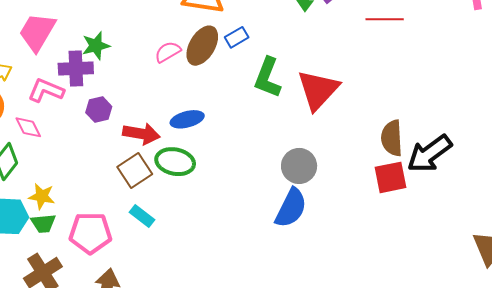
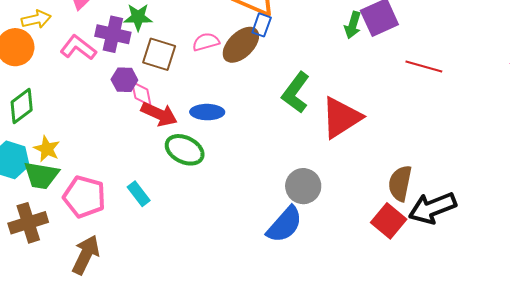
blue rectangle: (237, 37) -> (262, 25), moved, turned -55
pink diamond: (28, 127) -> (141, 94), moved
brown square: (135, 170) -> (159, 54), moved, turned 36
red square: (391, 177) -> (389, 221), turned 36
green trapezoid: (43, 223) -> (41, 175), size x1.4

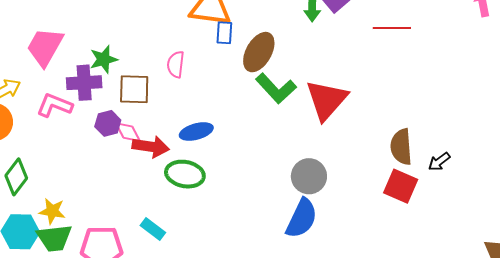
pink semicircle: (206, 42) -> (176, 64), turned -52
brown ellipse: (241, 45) -> (259, 52), moved
green L-shape: (296, 93) -> (276, 88), turned -63
black arrow: (432, 208) -> (439, 162), size x0.5

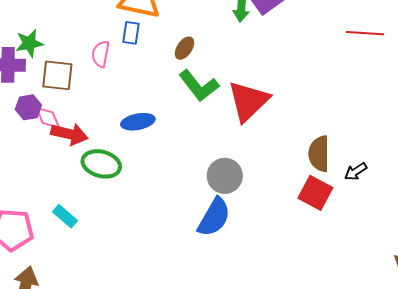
red line: (392, 28) -> (365, 33), moved
blue rectangle: (224, 33) -> (131, 33), moved
brown ellipse: (259, 52) -> (184, 48), size x0.6
blue ellipse: (196, 132) -> (138, 122), moved

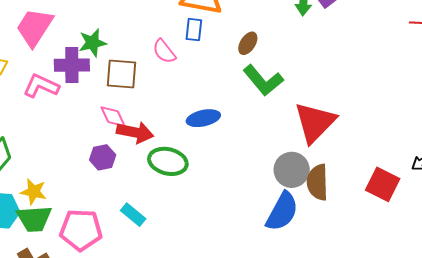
pink semicircle: (101, 54) -> (164, 51), turned -48
red triangle: (248, 101) -> (315, 122), moved
purple hexagon: (28, 107) -> (103, 157), moved
brown semicircle: (319, 154) -> (317, 182), moved

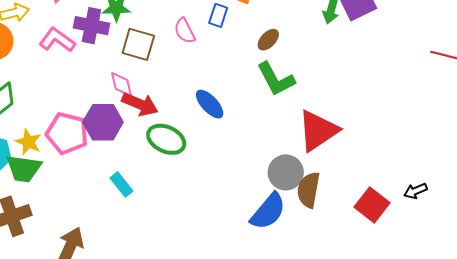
blue ellipse: (203, 118) -> (210, 104), turned 48
purple hexagon: (103, 157) -> (103, 122), size x1.5
pink pentagon: (81, 230) -> (67, 133), moved

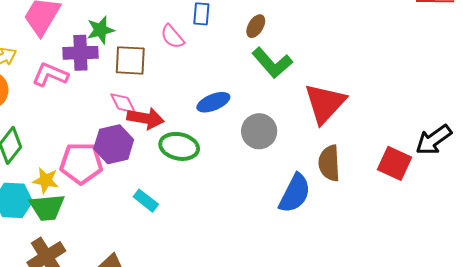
blue ellipse: (210, 104) -> (213, 102), turned -56
gray circle: (286, 172) -> (259, 131), moved
black arrow: (415, 191) -> (434, 140), size x1.6

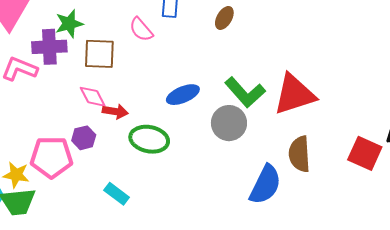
green L-shape: (272, 63) -> (245, 92), moved
red triangle: (325, 103) -> (294, 94), turned 30
red arrow: (145, 118) -> (115, 111), size x0.7
purple hexagon: (114, 144) -> (84, 138), size x0.6

